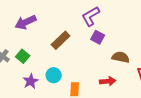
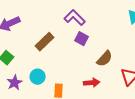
purple L-shape: (91, 16) -> (75, 18), turned 75
brown semicircle: (121, 57) -> (105, 59), turned 120

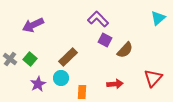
brown rectangle: (45, 42) -> (68, 57), moved
brown semicircle: (105, 59) -> (125, 50), moved

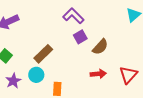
purple square: (105, 40) -> (80, 37), turned 32
red arrow: (115, 84) -> (98, 74), moved

